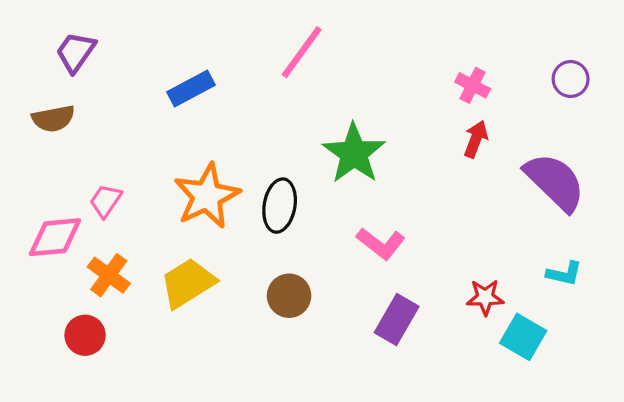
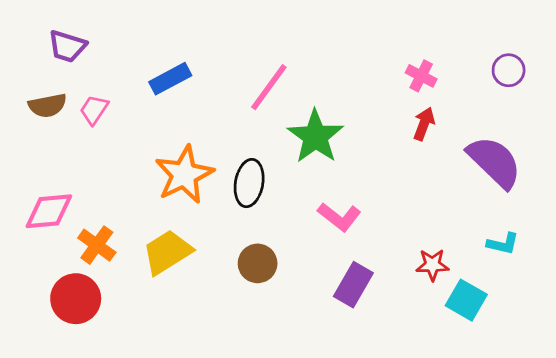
purple trapezoid: (76, 52) -> (67, 46), turned -108
pink line: (302, 52) -> (269, 87), moved
pink trapezoid: (106, 201) -> (94, 110), moved
red circle: (85, 335) -> (76, 299), size x1.4

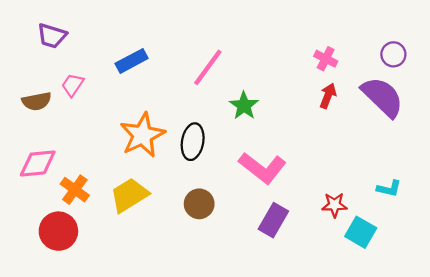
brown semicircle: (47, 105) -> (37, 101), moved
green star: (315, 137) -> (244, 106), size x0.7
purple semicircle: (494, 162) -> (382, 97), moved
pink L-shape: (339, 217) -> (262, 168), size x1.4

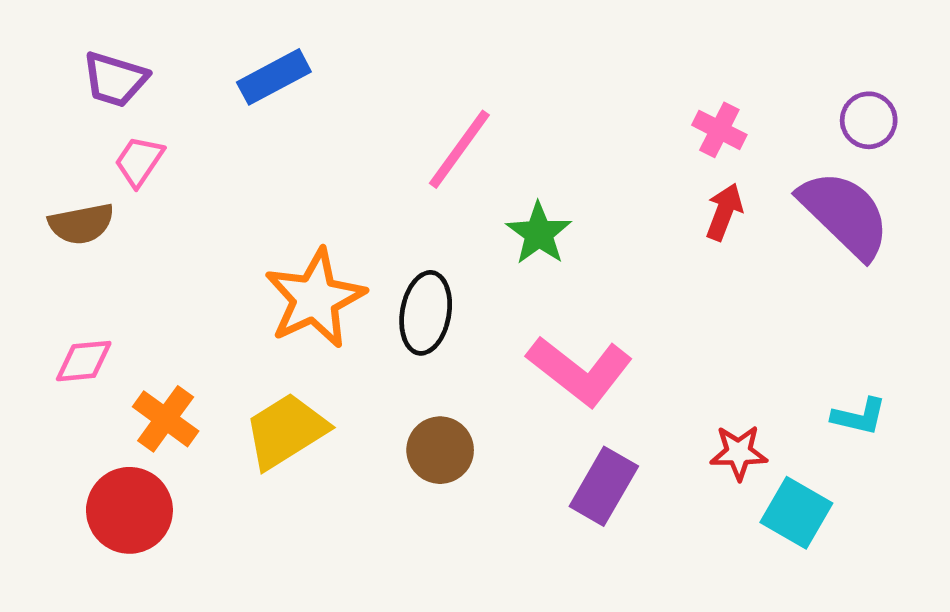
blue rectangle: (132, 61) -> (274, 77), moved
pink trapezoid: (73, 85) -> (139, 161), moved
pink diamond: (38, 163) -> (84, 361), size x0.7

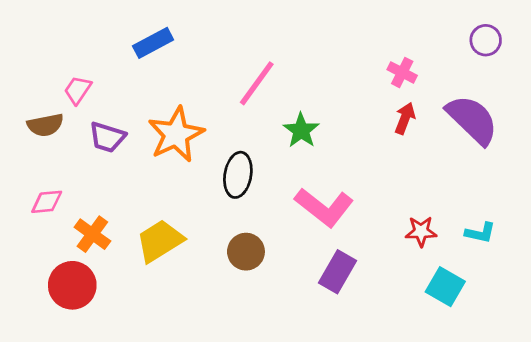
purple trapezoid: (115, 79) -> (107, 137), moved
purple circle: (869, 120) -> (486, 40), moved
orange star: (315, 298) -> (176, 134), moved
red star: (739, 453) -> (421, 231), moved

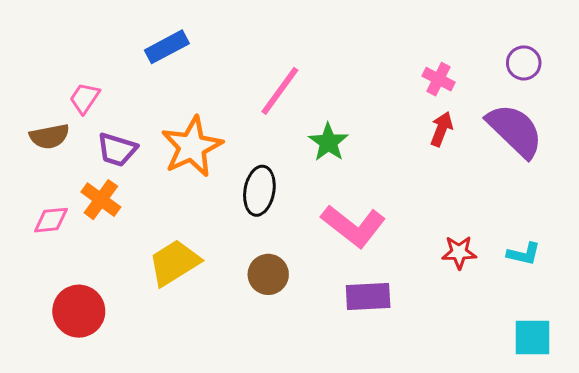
purple circle: (486, 40) -> (524, 63), moved
orange cross: (92, 234) -> (101, 200), moved
purple rectangle: (338, 272) -> (368, 296), turned 57
cyan square: (445, 287) -> (533, 338), moved, turned -30

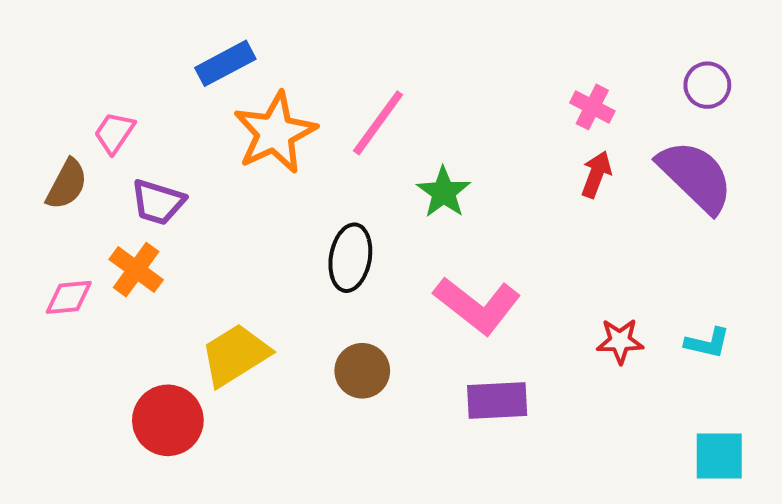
brown semicircle: (49, 136) -> (67, 184), turned -51
orange star: (192, 147) -> (275, 133), moved
red circle: (79, 311) -> (168, 420), moved

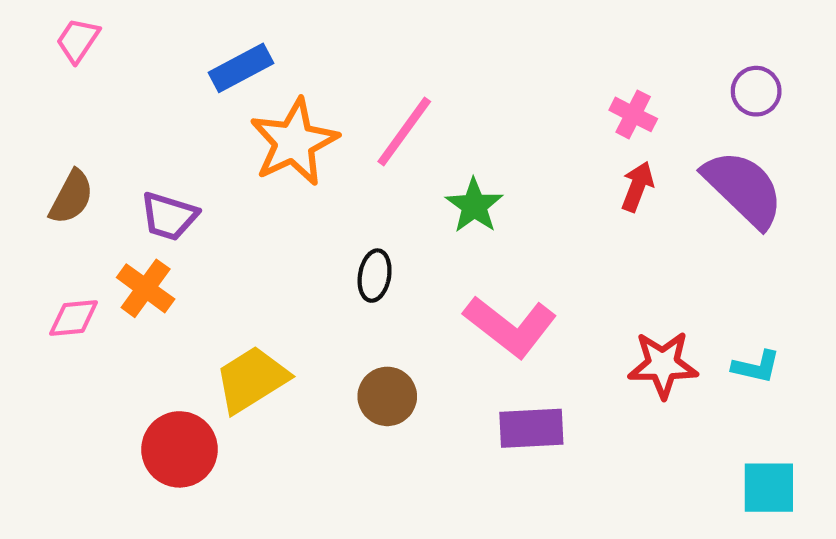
pink trapezoid: (114, 133) -> (78, 40), moved
black ellipse: (350, 258) -> (375, 276), size x0.7
red star: (620, 341) -> (663, 365), size x1.4

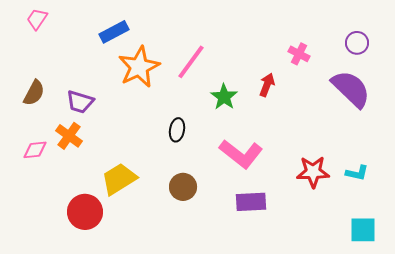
red arrow: (637, 187) -> (267, 85), moved

